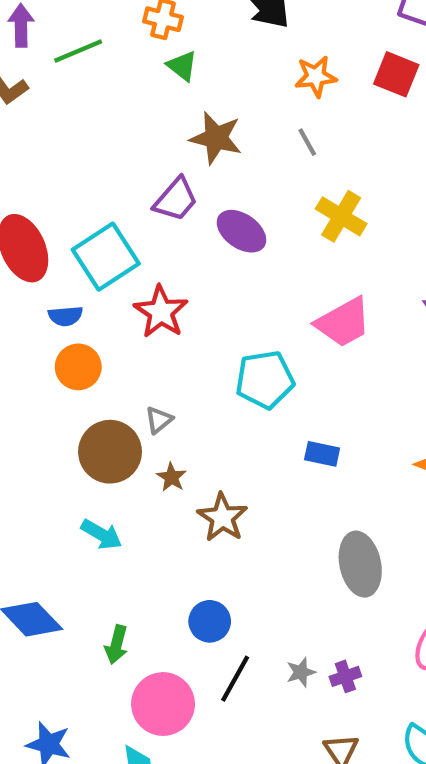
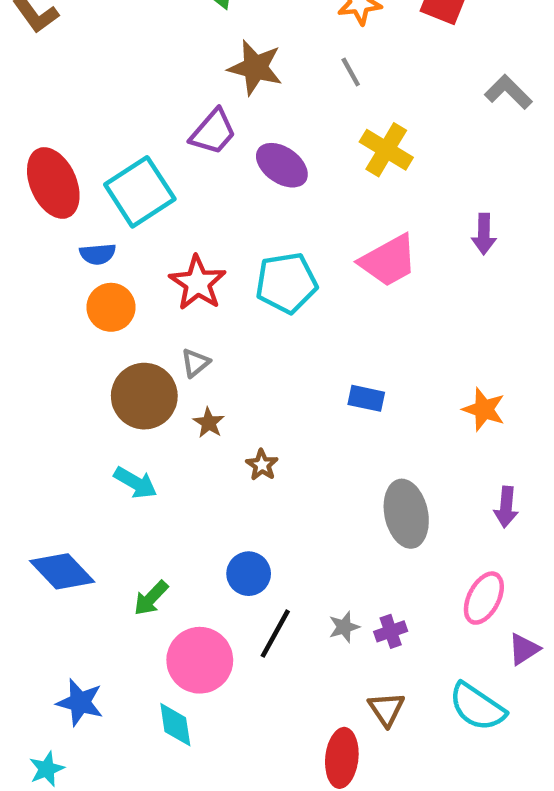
red star: (161, 312) -> (198, 283), moved
cyan pentagon: (265, 380) -> (286, 283), moved
brown star: (222, 517) -> (262, 465), size x0.6
green arrow: (116, 645) -> (151, 598), turned 30

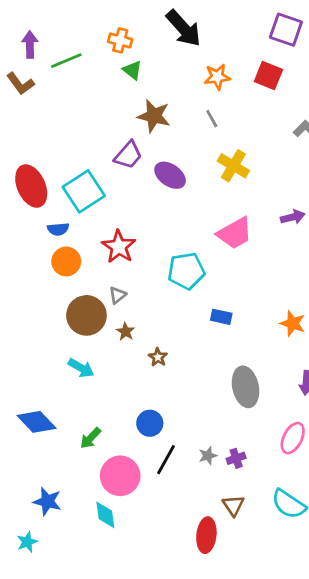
purple arrow: (484, 234) -> (293, 217), turned -105
cyan pentagon: (286, 283) -> (186, 271), moved

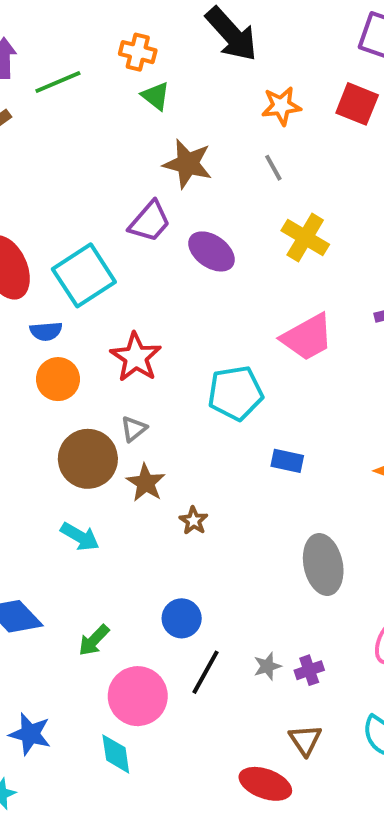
brown star: (126, 332) -> (146, 483), size x1.4
red ellipse: (206, 535) -> (265, 784), turned -76

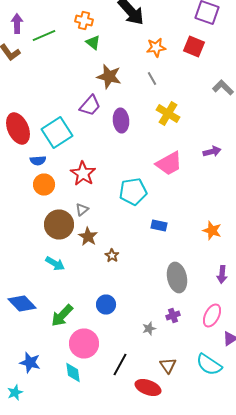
purple ellipse: (212, 251) -> (121, 120), turned 50
green arrow: (94, 640) -> (62, 316), size x1.4
purple cross: (309, 670) -> (173, 316), moved
black line: (206, 672) -> (120, 364), moved

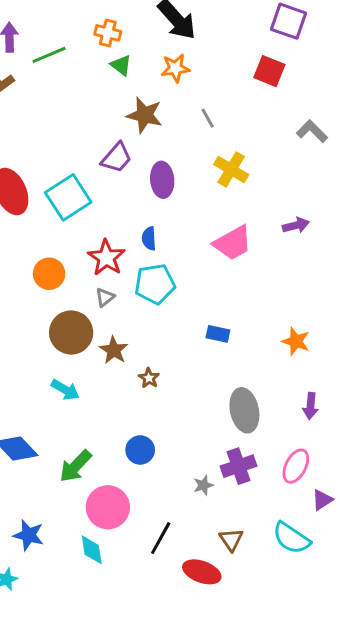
orange star: (156, 48) -> (175, 68), moved
blue semicircle: (38, 160) -> (149, 238), moved, turned 91
cyan pentagon: (133, 192) -> (155, 284), moved
gray triangle: (82, 210) -> (105, 297), moved
purple cross: (173, 316) -> (239, 466), size x1.6

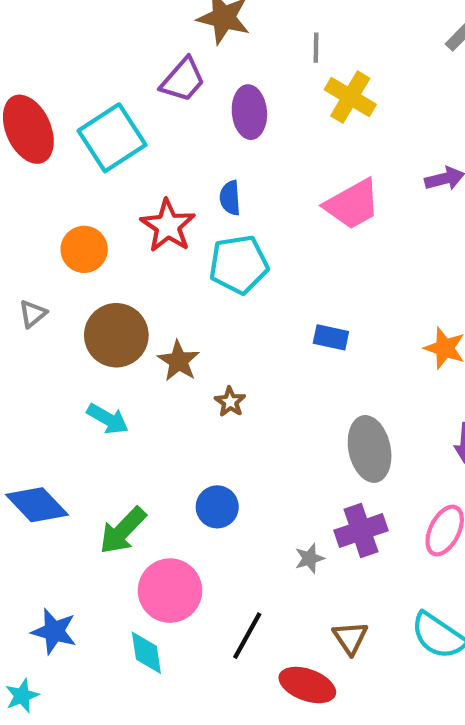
gray line: (208, 118) -> (316, 48), moved, turned 30
gray triangle: (105, 297) -> (33, 314), moved

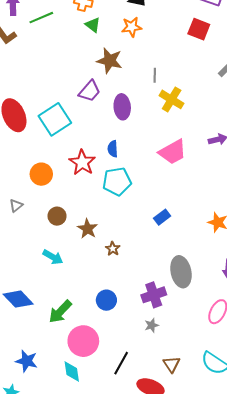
brown circle: (116, 335) -> (57, 216), size x0.6
blue rectangle: (331, 337) -> (162, 217), turned -49
purple cross: (361, 531) -> (154, 295), moved

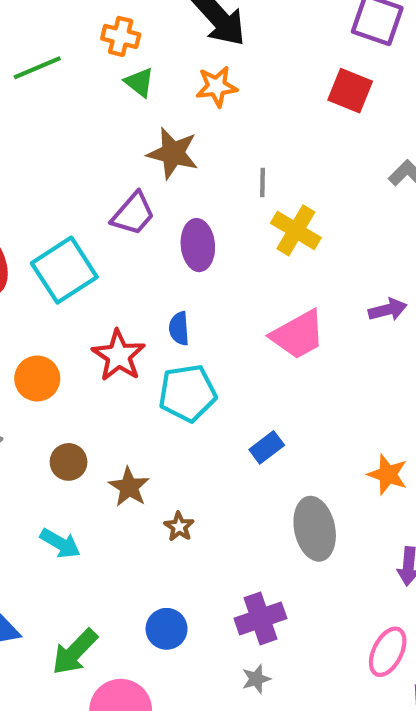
blue rectangle: (162, 217) -> (267, 447), moved
gray ellipse: (181, 272) -> (315, 529), moved

